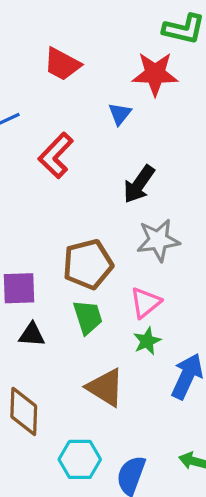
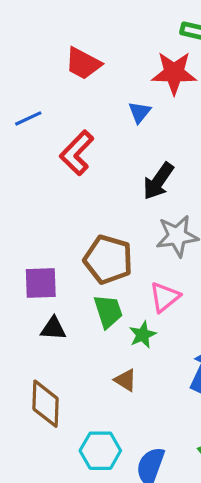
brown pentagon: (88, 264) -> (108, 259), turned 30
green star: (147, 341) -> (143, 335), moved
brown triangle: (105, 387) -> (125, 380), size x0.6

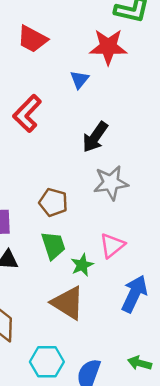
brown pentagon: (108, 259) -> (53, 202), size x0.7
pink triangle: (165, 297) -> (112, 245), moved
brown triangle: (125, 380) -> (68, 303), size x1.8

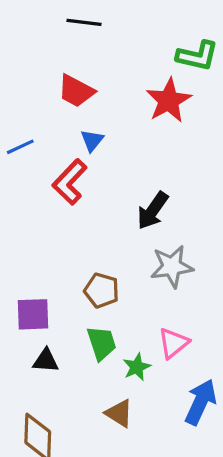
red star: (108, 47) -> (169, 101), turned -30
blue triangle: (79, 79) -> (92, 140), moved
brown triangle: (68, 303) -> (119, 413), size x0.7

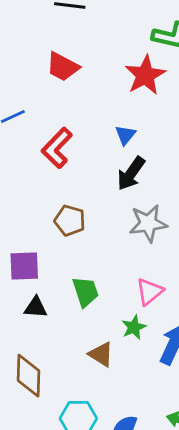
blue triangle: (92, 140) -> (125, 135), moved
brown pentagon: (102, 290) -> (70, 220), moved
green star: (137, 367) -> (134, 327), moved

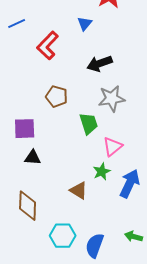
blue triangle: (125, 135) -> (85, 24), moved
black arrow: (131, 173) -> (100, 64), turned 35
green trapezoid: (85, 292) -> (89, 124), moved

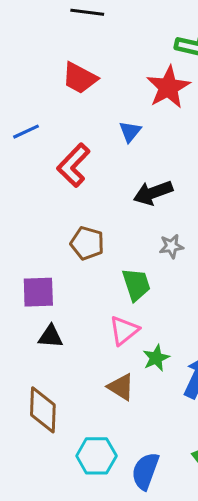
gray star: (112, 99) -> (171, 246), size x0.6
pink triangle: (113, 147) -> (124, 330), moved

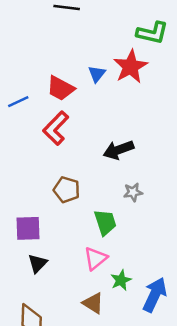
red trapezoid: (80, 78) -> (61, 88), moved
blue triangle: (130, 132) -> (97, 74), moved
black triangle: (51, 337) -> (38, 263), turned -50

